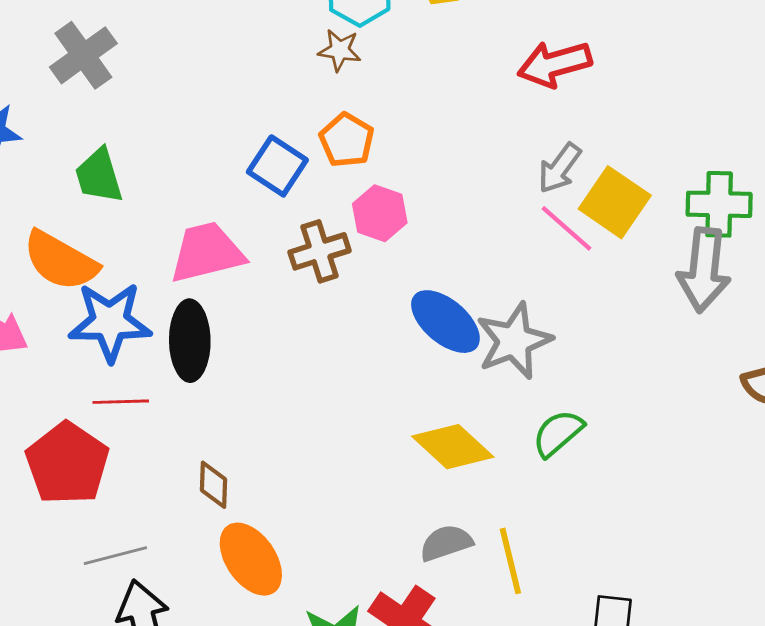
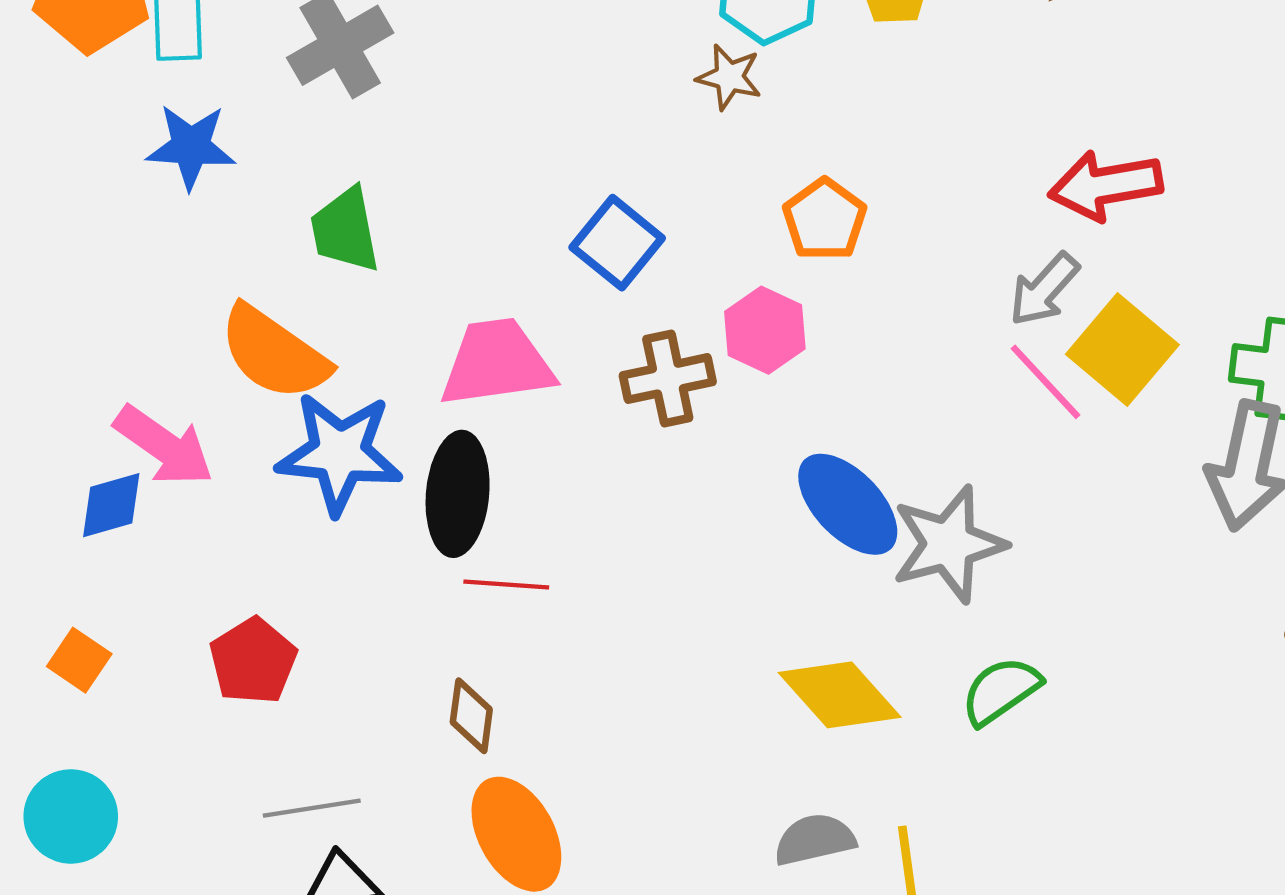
red arrow: (555, 64) -> (1106, 185), moved
orange pentagon: (347, 140) -> (825, 220), moved
red line: (121, 402) -> (506, 585), moved
red pentagon: (67, 463) -> (253, 661), size x0.7

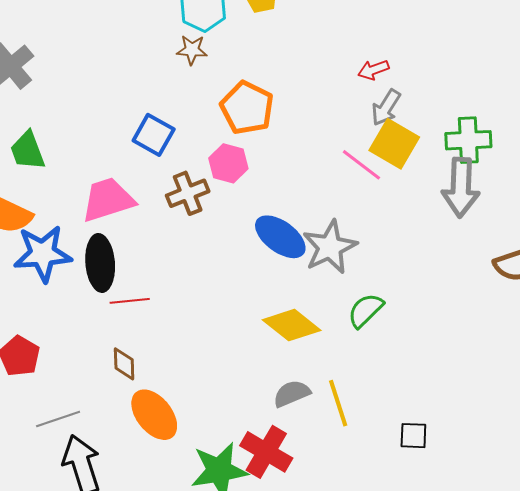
red arrow: (1106, 185) -> (373, 70), size x0.6
orange pentagon: (825, 220) -> (247, 108), size x1.4
gray arrow: (1044, 289) -> (386, 108), moved

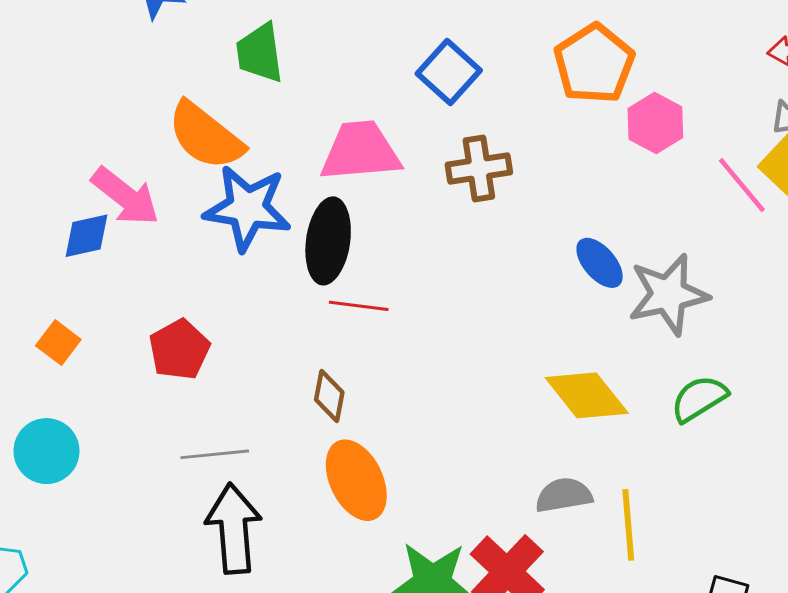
pink hexagon: (228, 163) -> (655, 123), moved
blue ellipse: (280, 237) -> (600, 263), size x0.7

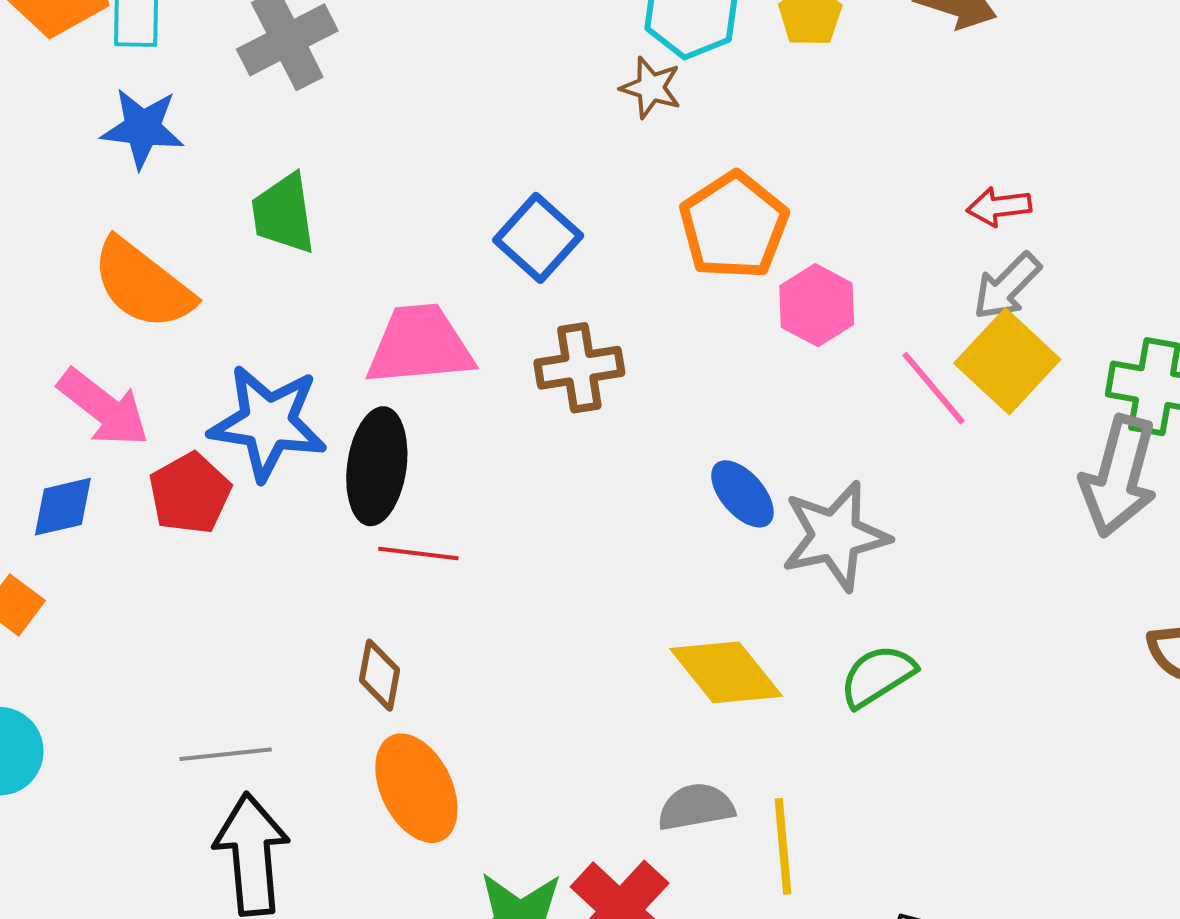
orange semicircle: (206, 136) -> (143, 284), moved
blue diamond: (86, 236) -> (63, 507), moved
red pentagon: (179, 350) -> (190, 493), moved

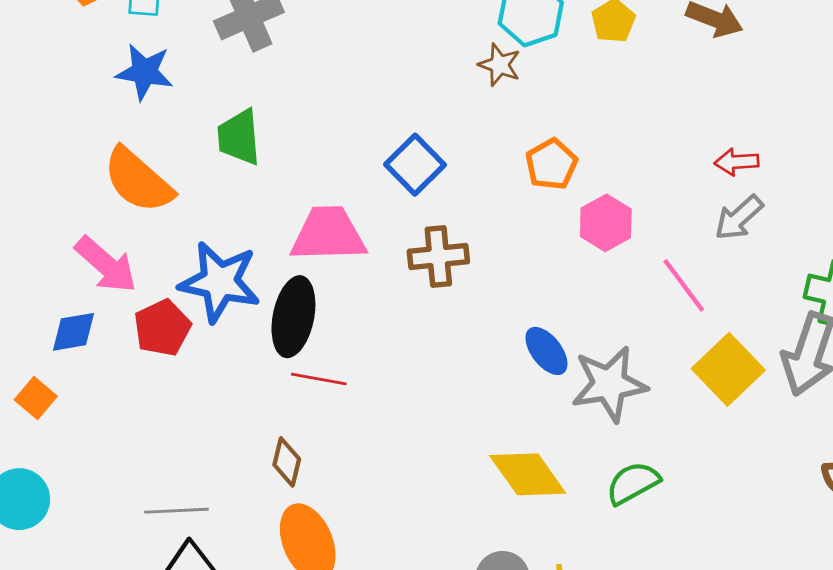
orange pentagon: (734, 226) -> (551, 164), size x0.7
yellow square: (1007, 361) -> (728, 369), moved

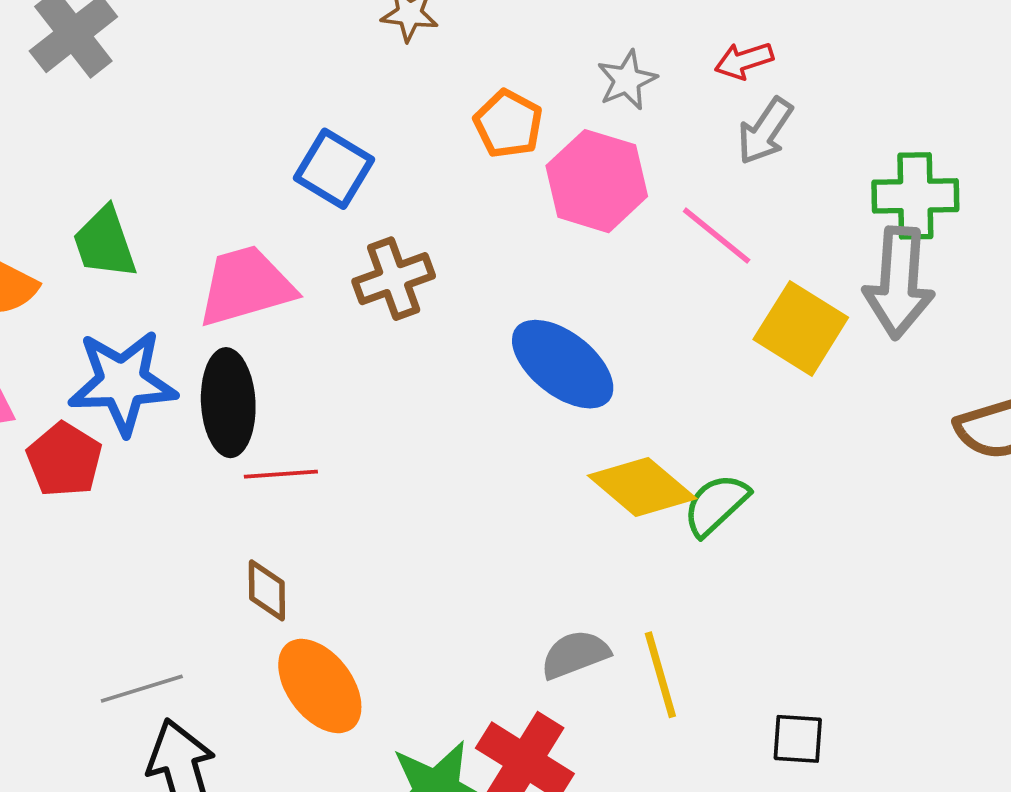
green trapezoid: (239, 137) -> (105, 243), moved
pink hexagon: (606, 223) -> (597, 181), size x1.4
blue ellipse: (546, 351) -> (563, 364), size x1.6
gray star: (609, 384) -> (627, 80), moved, size x0.6
yellow diamond: (528, 474) -> (642, 487), moved

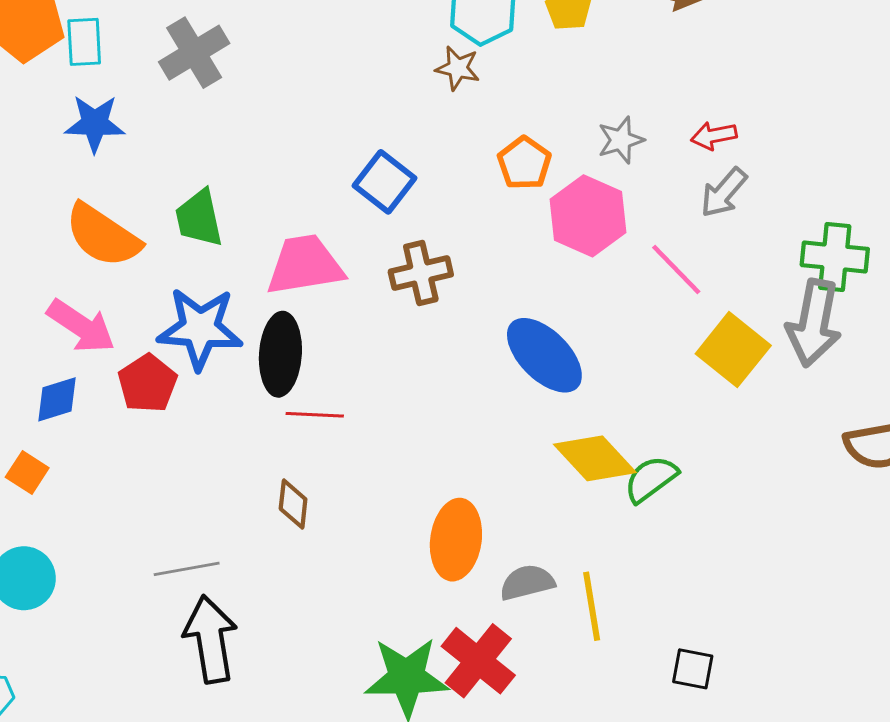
orange ellipse: (320, 686) -> (456, 540), moved, turned 38

